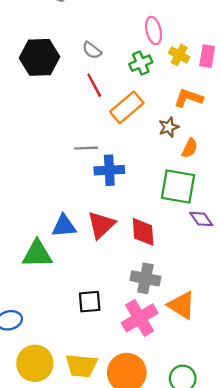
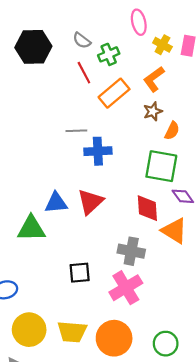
green cross: (141, 63) -> (109, 54), moved
orange L-shape: (188, 98) -> (154, 79), moved, turned -56
red diamond: (143, 232) -> (147, 208), moved
orange triangle: (182, 305) -> (174, 231), moved

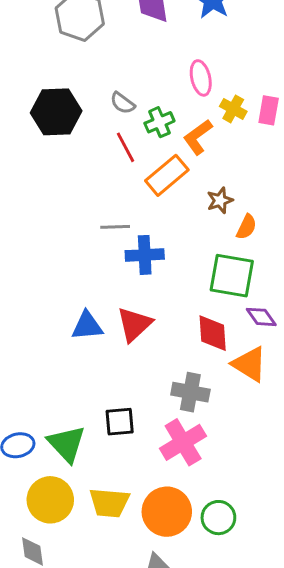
orange L-shape: (154, 79) -> (198, 137), moved
green triangle: (31, 229) -> (67, 444), moved, turned 48
green circle: (166, 344) -> (218, 518), moved

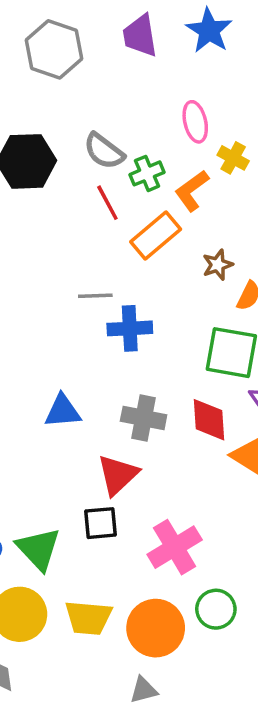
gray semicircle: (123, 103) -> (104, 151), size x1.4
red triangle: (134, 324) -> (118, 475), moved
gray cross: (190, 392) -> (144, 418), moved
green circle: (218, 518) -> (216, 609), moved

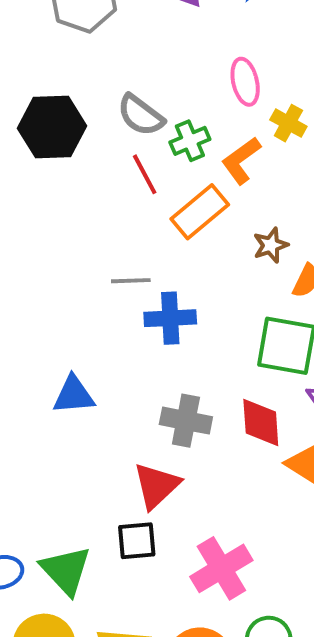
blue triangle: (63, 411) -> (74, 395), moved

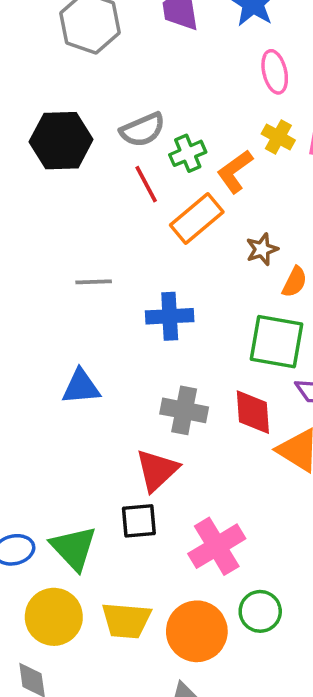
pink ellipse: (245, 82) -> (275, 72), moved
gray semicircle: (141, 115) -> (143, 130), turned -60
gray line: (131, 281) -> (94, 282), moved

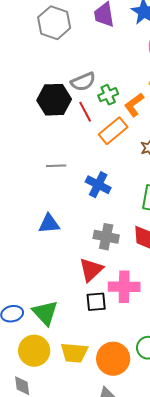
black hexagon: (61, 141) -> (54, 100), moved
blue cross: (170, 316) -> (98, 185), turned 30
black square: (139, 521) -> (96, 302), moved
pink cross: (217, 546) -> (124, 287), moved, turned 32

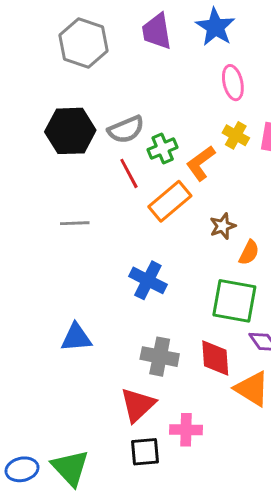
black hexagon: (54, 100) -> (70, 131), moved
gray line: (56, 166) -> (75, 223), moved
pink cross: (124, 287) -> (186, 430), size x0.7

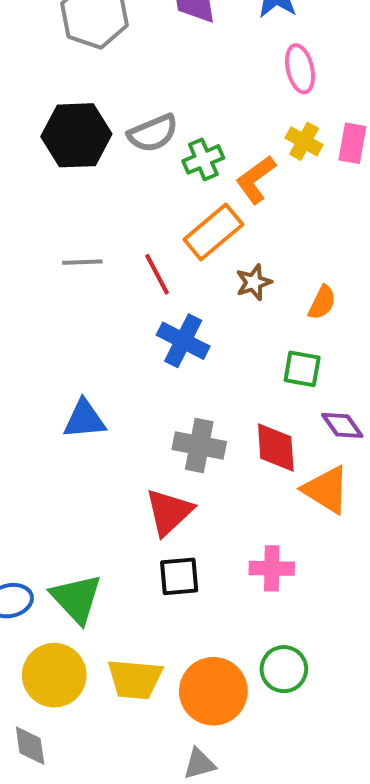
red line: (129, 173) -> (157, 274), moved
brown star: (223, 226) -> (254, 282), moved
green square: (234, 301) -> (302, 369), size x0.6
pink cross: (186, 430) -> (272, 568), moved

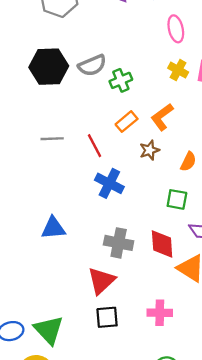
orange L-shape: (256, 180) -> (162, 117), moved
orange rectangle: (213, 232) -> (127, 122), size x0.7

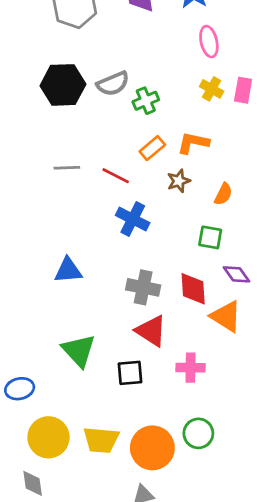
orange L-shape: (162, 117) -> (193, 143), turned 48
red line: (94, 146) -> (116, 176), turned -35
red triangle: (101, 281) -> (151, 331), moved, turned -44
green triangle: (49, 330) -> (79, 351), moved

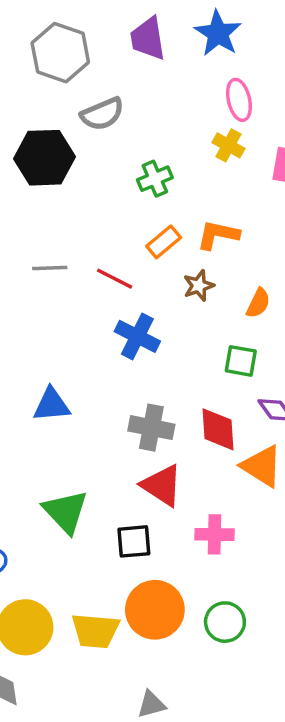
gray semicircle: (113, 84) -> (102, 114), moved
yellow cross: (212, 89) -> (228, 145), moved
orange circle: (152, 448) -> (155, 610), moved

